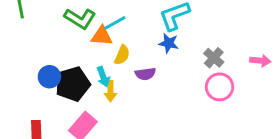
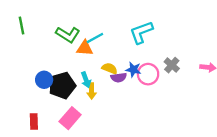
blue star: (169, 43) -> (133, 70), moved
yellow semicircle: (122, 55) -> (110, 68), moved, turned -91
pink circle: (220, 87) -> (148, 74), moved

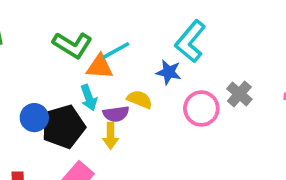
cyan L-shape: (141, 32) -> (190, 41), turned -30
blue star: (133, 70) -> (169, 72), moved
purple semicircle: (119, 77) -> (116, 114), moved
cyan arrow: (86, 80) -> (89, 98), moved

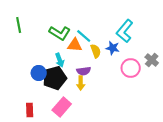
cyan line: (116, 50) -> (84, 36), turned 70
cyan arrow: (89, 98) -> (60, 60), moved
yellow semicircle: (140, 99) -> (96, 51), moved, turned 48

